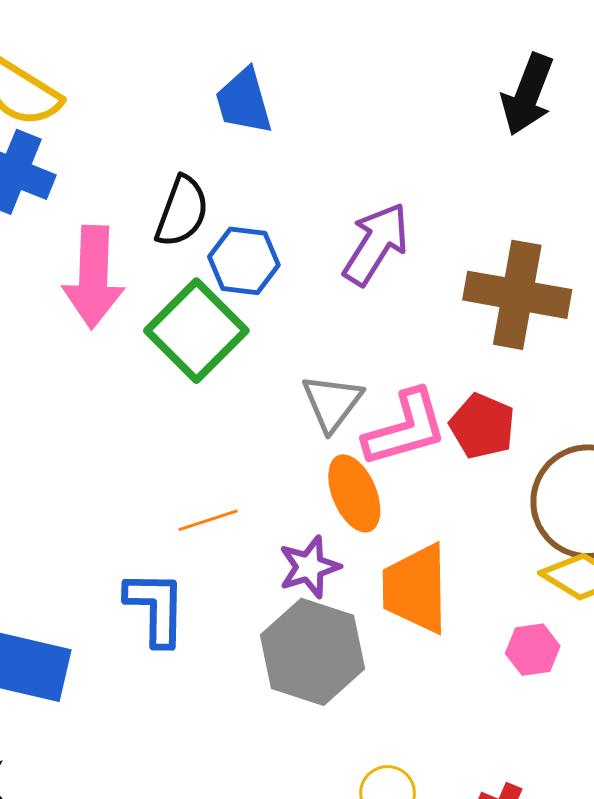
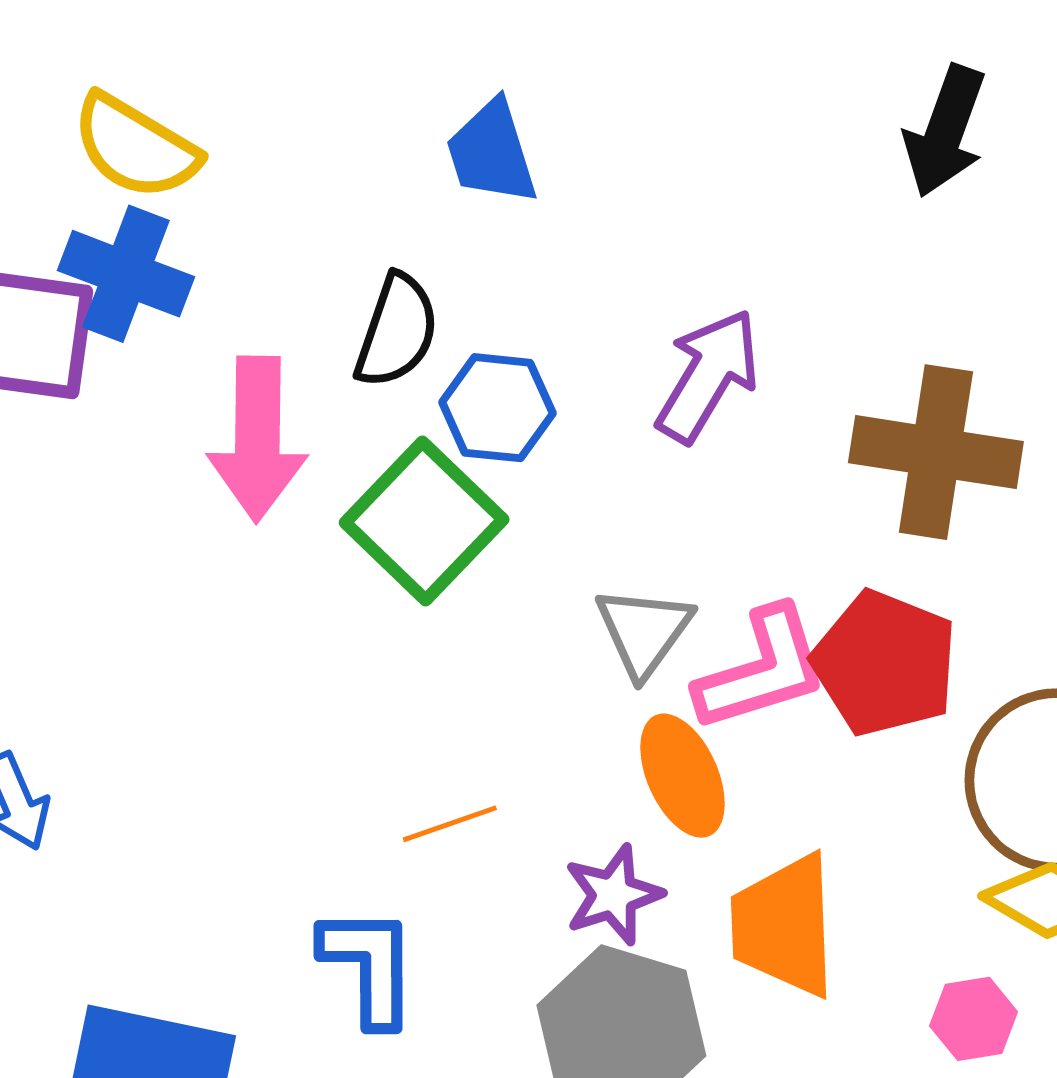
red pentagon: (482, 426) -> (885, 663), size x1.4

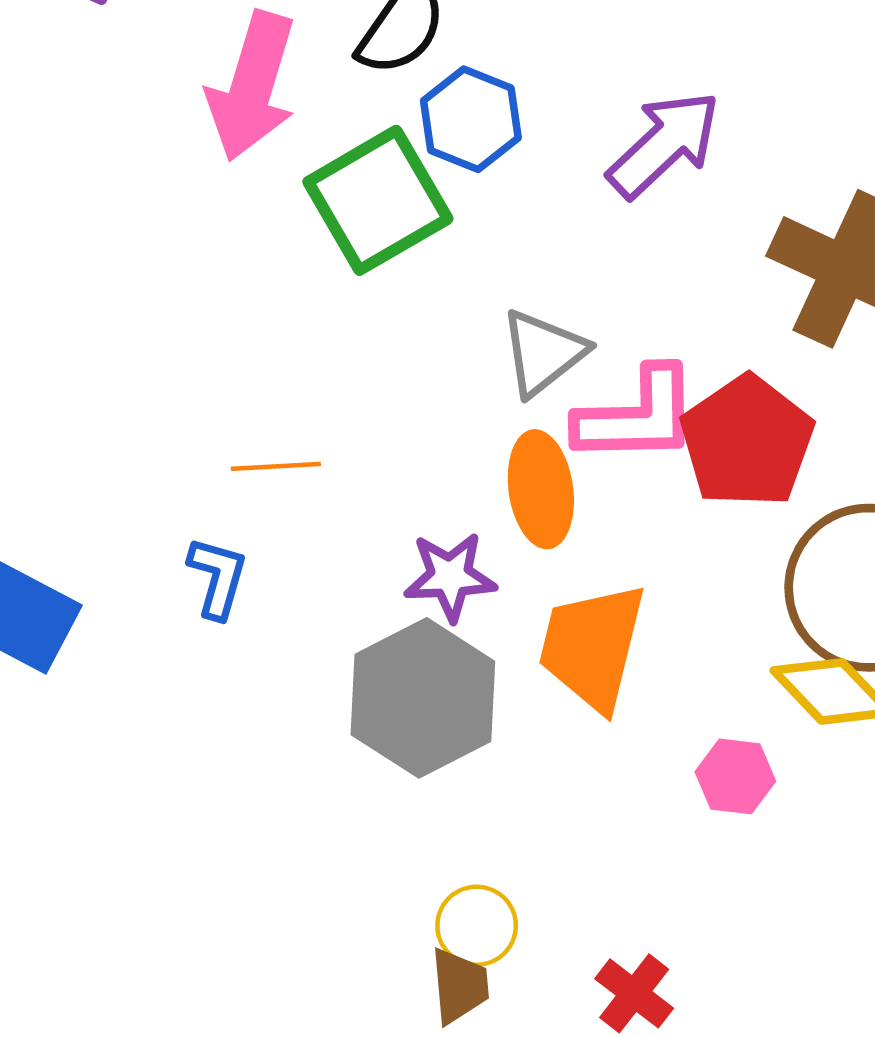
orange line: (450, 824) -> (276, 466), moved
blue L-shape: (369, 966) -> (218, 577), size x0.7

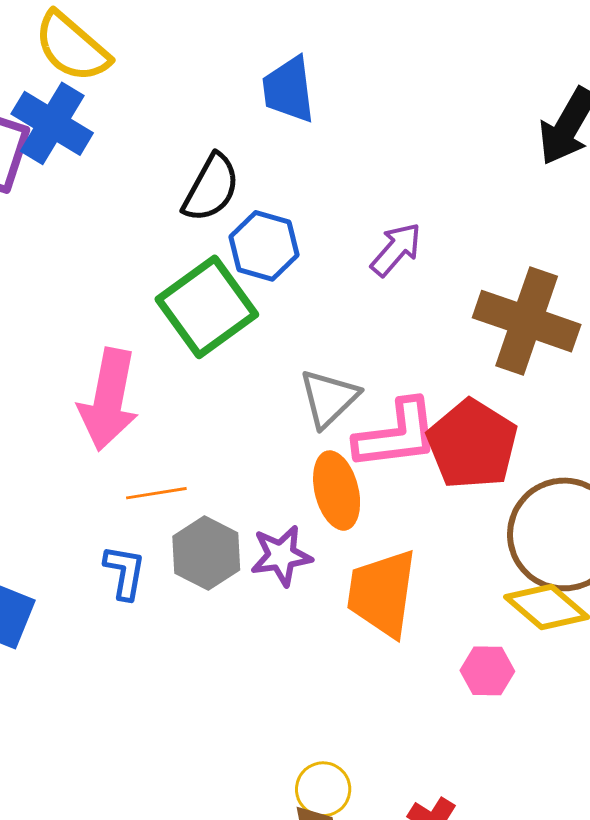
pink arrow: (252, 86) -> (109, 399), moved
purple arrow: (664, 144) -> (396, 249), size x0.7
gray hexagon: (423, 698) -> (206, 553), moved, size x0.7

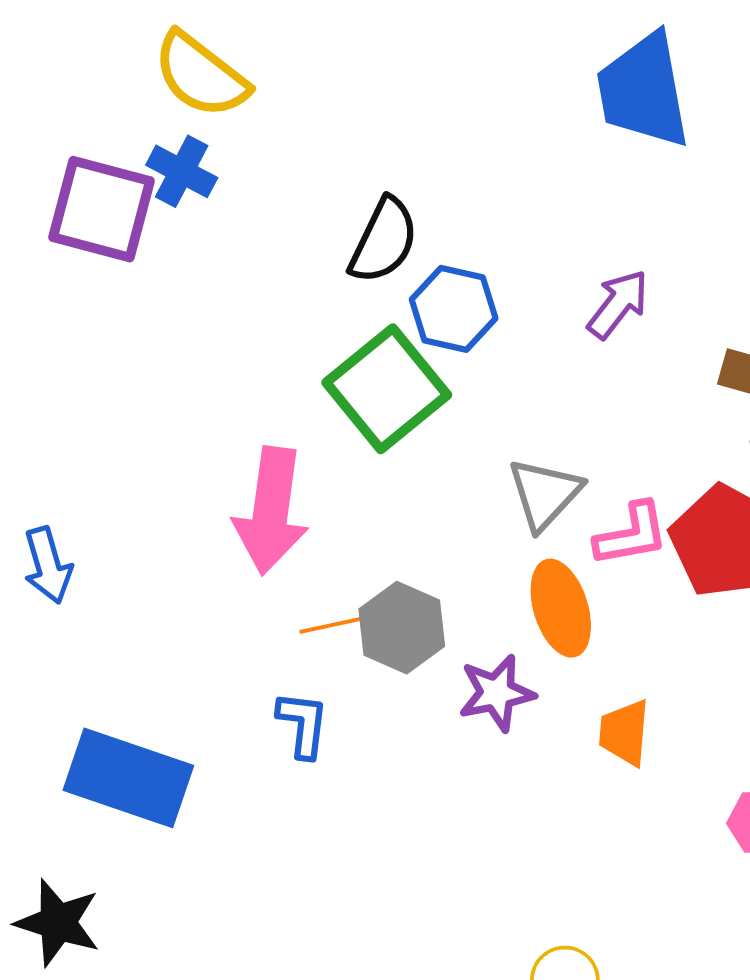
blue trapezoid: (289, 90) -> (643, 91), moved, size x1.4
blue cross: (52, 123) -> (182, 171), size x0.7
pink L-shape: (397, 435) -> (631, 534), size x0.7
gray hexagon: (206, 553) -> (402, 628), moved
orange trapezoid: (382, 593) -> (624, 733), size x0.6

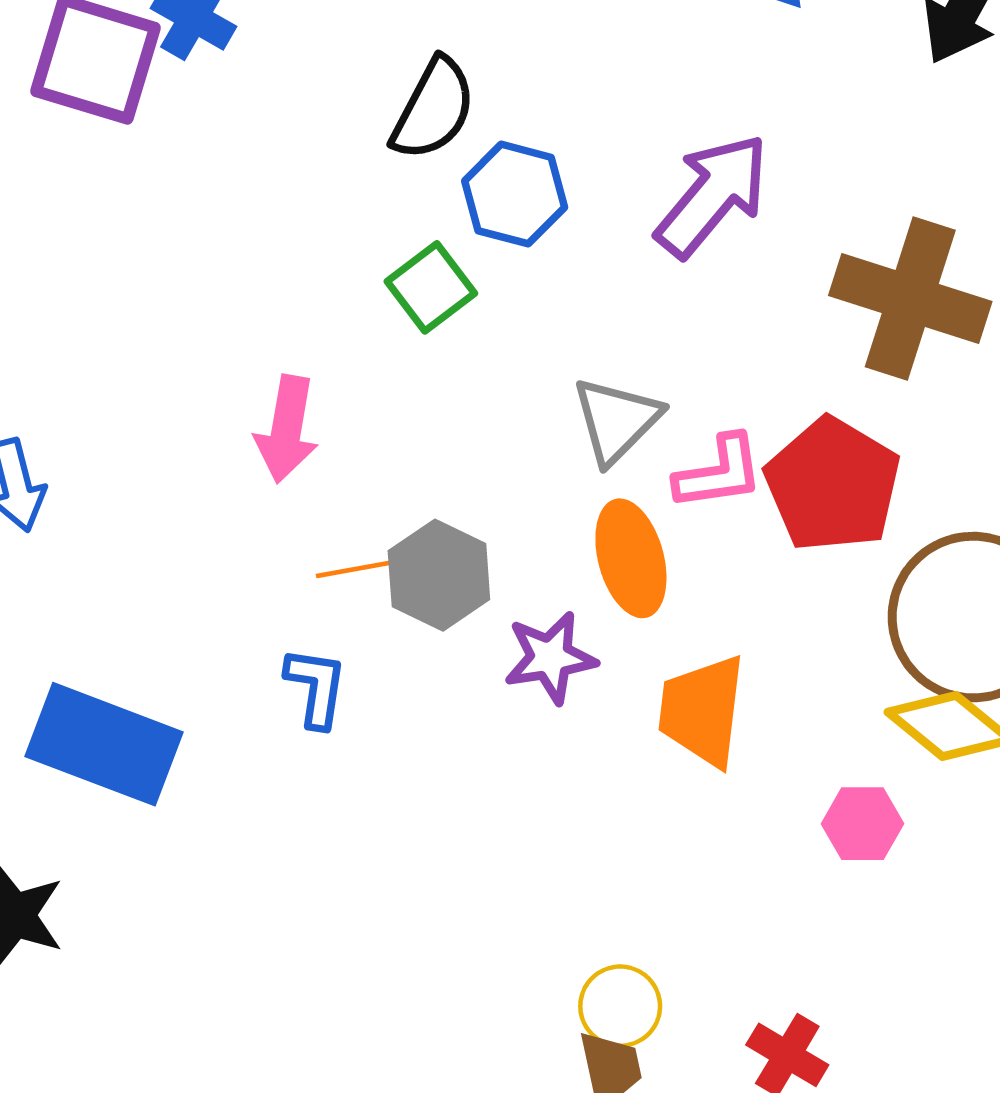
purple arrow: (618, 304) -> (712, 195), size x1.5
green square: (387, 389) -> (431, 287), size x0.6
pink arrow: (271, 511) -> (287, 429), size x0.7
orange trapezoid: (624, 733) -> (702, 711), size x1.4

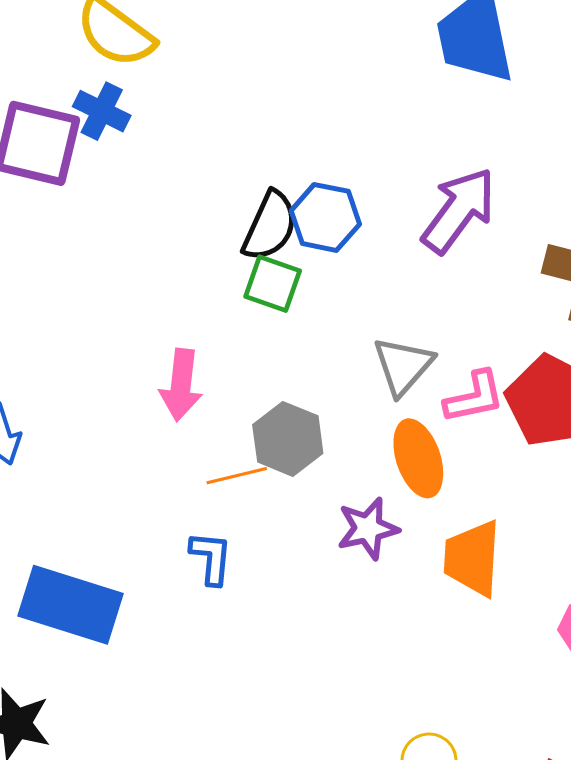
black semicircle: (433, 109) -> (270, 226), moved
green square: (431, 287) -> (273, 284), turned -30
gray hexagon: (439, 575) -> (288, 439), moved

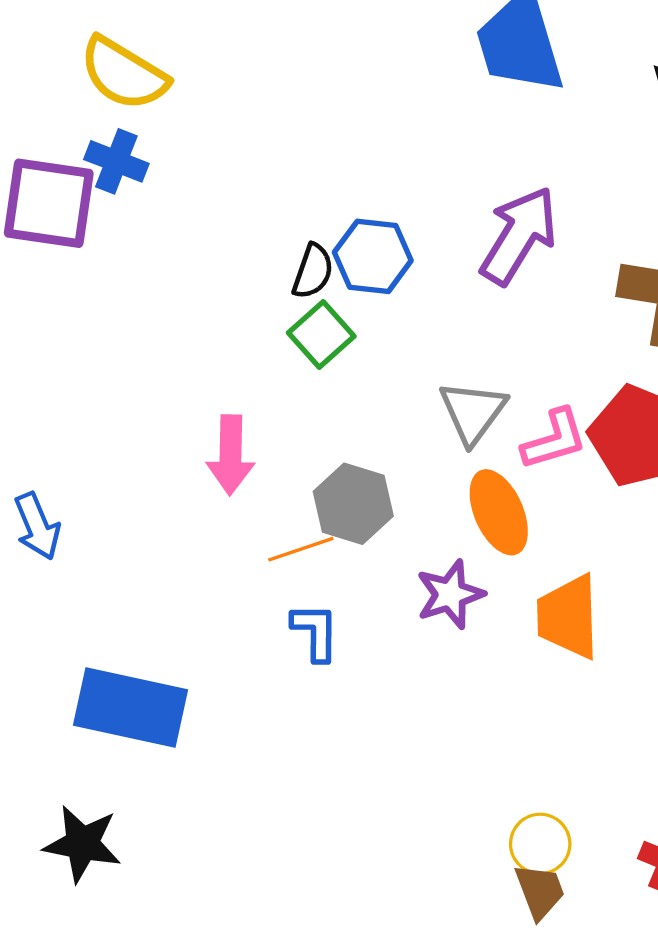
black semicircle: (270, 226) -> (313, 271), size x0.7
green square: (273, 284) -> (321, 334), turned 34
blue L-shape: (211, 558) -> (315, 632), moved

